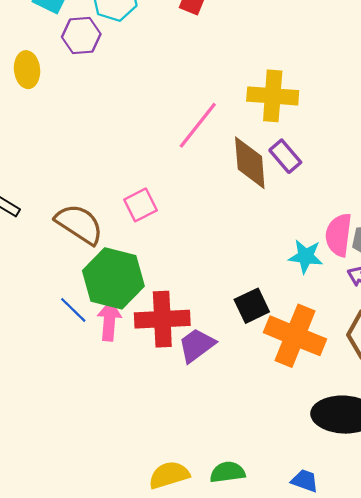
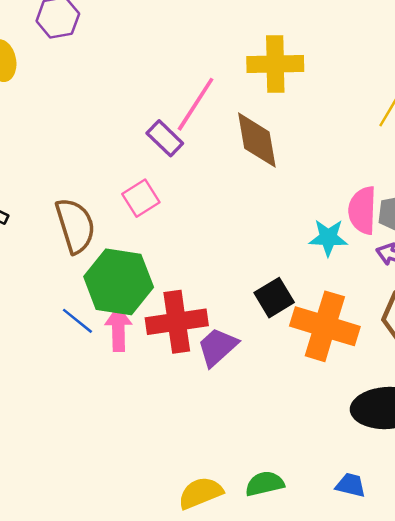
purple rectangle: (285, 156) -> (165, 138), moved
brown semicircle: (79, 224) -> (75, 226), turned 45

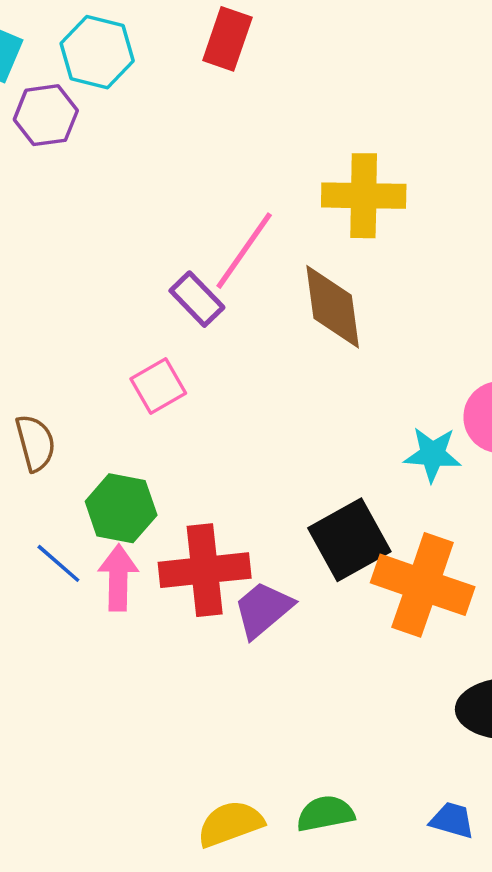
brown semicircle: (75, 226) -> (35, 443), moved, size x0.7
green hexagon: (119, 282) -> (121, 508), size x0.7
black square: (274, 298) -> (349, 540), size x1.4

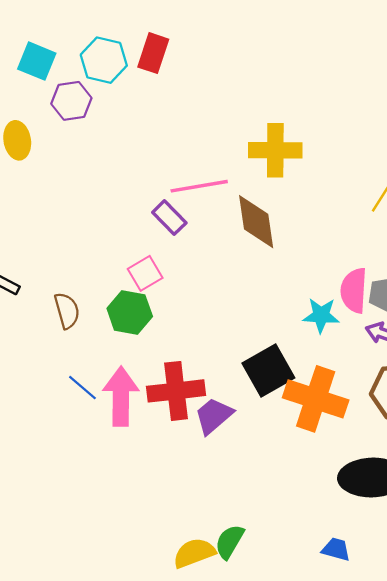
red rectangle: (227, 39) -> (153, 53), moved
pink line: (244, 251) -> (199, 186), turned 46
green hexagon: (121, 508) -> (130, 312), moved
pink arrow: (118, 578) -> (121, 396), size x1.4
green semicircle: (325, 814) -> (229, 542), moved, turned -48

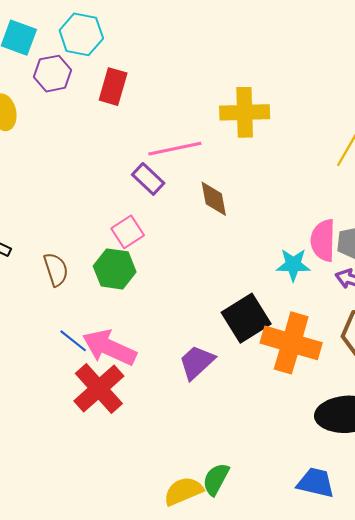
red rectangle: (153, 53) -> (113, 87), moved
brown diamond: (256, 222) -> (214, 199), moved, size x0.7
red cross: (176, 391) -> (99, 388), moved, turned -33
pink arrow: (121, 396) -> (109, 348), turned -64
blue trapezoid: (336, 549) -> (316, 483), size x1.4

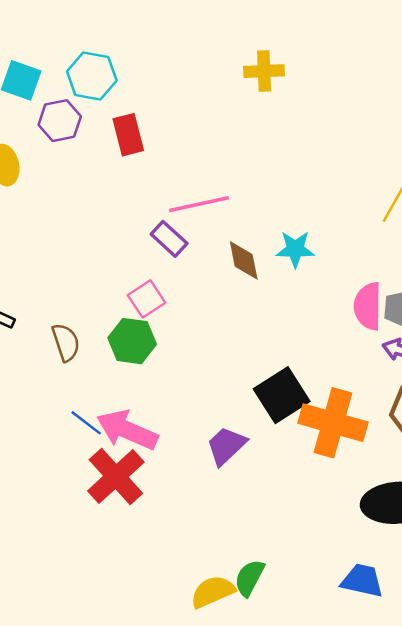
red rectangle: (113, 87) -> (128, 135), turned -30
yellow cross: (245, 112) -> (264, 71), moved, size x0.7
cyan star: (293, 265) -> (295, 249), moved

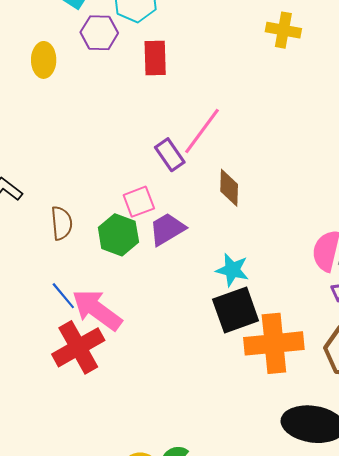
pink line: (199, 204) -> (202, 131), turned -54
cyan star: (295, 249) -> (232, 270), moved
orange cross: (333, 423) -> (274, 343), turned -34
purple trapezoid: (226, 446) -> (167, 229), moved

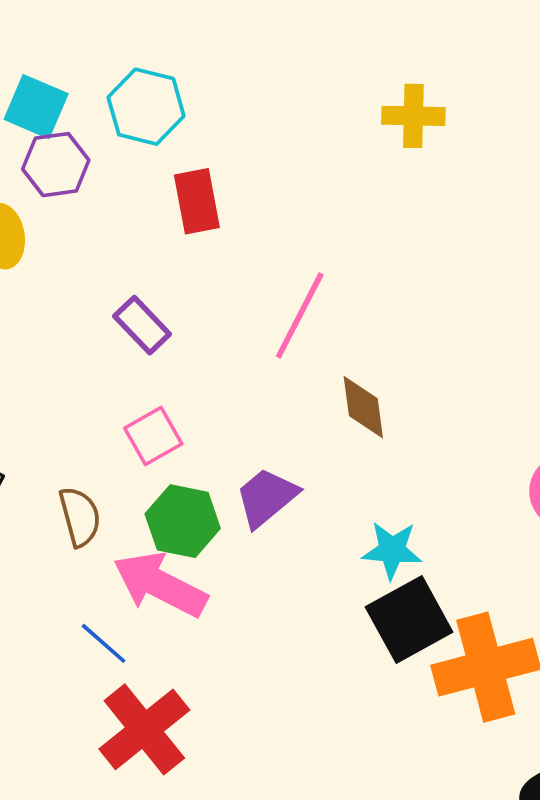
purple hexagon: (99, 33) -> (56, 165), moved
purple rectangle: (170, 155) -> (142, 325), moved
pink square: (139, 202) -> (153, 436), moved
pink arrow: (97, 310) -> (160, 585), moved

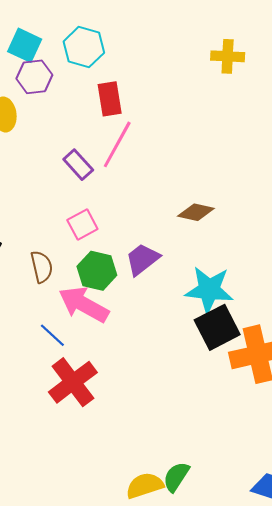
pink line: (300, 316) -> (117, 144), moved
brown diamond: (363, 407) -> (196, 212), turned -72
cyan star: (392, 550) -> (209, 290), size x1.5

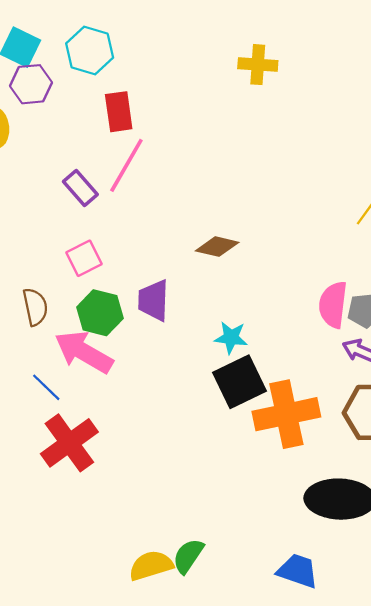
purple trapezoid: (142, 259) -> (153, 300), turned -51
cyan star: (209, 290) -> (231, 338), size x0.6

